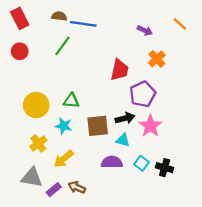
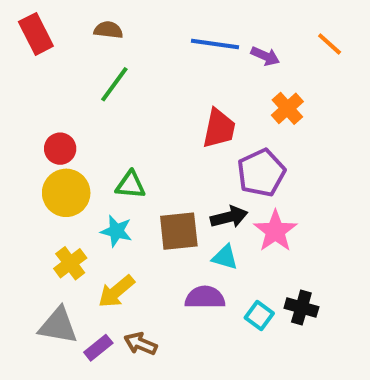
blue line: (83, 24) -> (215, 44), moved
red circle: (20, 51) -> (60, 149), moved
cyan square: (141, 163) -> (259, 316), moved

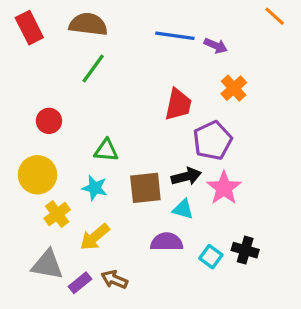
brown semicircle: (108, 30) -> (88, 24), size x1.6
orange line: (330, 44) -> (275, 16), moved
yellow circle: (66, 193) -> (38, 175), moved

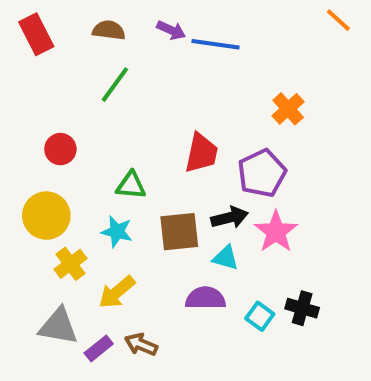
brown semicircle: (88, 24) -> (109, 30), size x0.7
purple arrow: (216, 46) -> (171, 30), moved
red trapezoid: (178, 104) -> (201, 153), moved

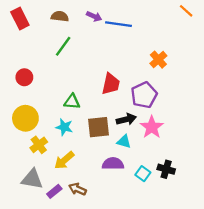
red circle: (60, 149) -> (24, 77), moved

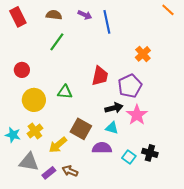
blue line: (119, 24) -> (107, 22), turned 70
yellow circle: (25, 118) -> (34, 100), moved
cyan star: (64, 127) -> (13, 135), moved
brown square: (99, 127) -> (81, 129), moved, turned 35

